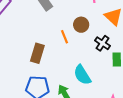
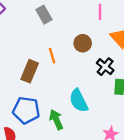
orange line: (64, 37) -> (52, 56), moved

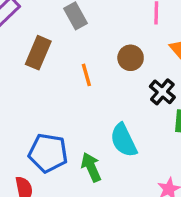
brown rectangle: (30, 71) -> (38, 53), moved

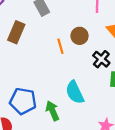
orange line: (86, 75) -> (60, 46), moved

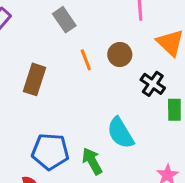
brown rectangle: (16, 32) -> (35, 79), moved
orange line: (60, 46) -> (86, 60), moved

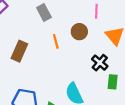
brown circle: (120, 54) -> (79, 32), moved

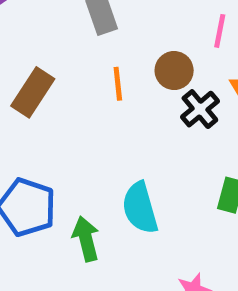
black cross: (100, 63) -> (200, 109), moved

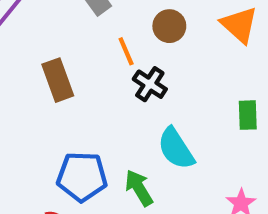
brown rectangle: (33, 92) -> (58, 80), turned -36
black cross: (200, 109) -> (150, 84), moved

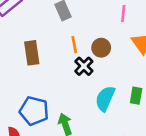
brown circle: (169, 26) -> (101, 48), moved
cyan semicircle: (176, 149) -> (105, 99), moved, turned 45

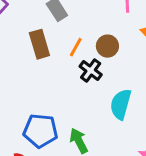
orange line: (74, 45) -> (76, 47), turned 49
brown rectangle: (32, 53) -> (39, 44), moved

